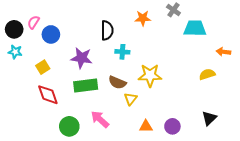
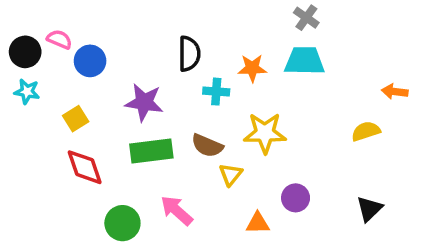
orange star: (143, 18) -> (252, 68), moved
pink semicircle: (34, 22) -> (59, 39), turned 80
cyan trapezoid: (195, 28) -> (305, 61), moved
purple circle: (172, 126) -> (296, 198), moved

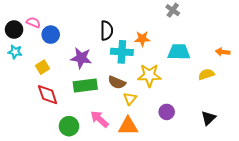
cyan trapezoid: (305, 61) -> (179, 52), moved
cyan cross: (216, 92) -> (122, 52), size x1.5
orange triangle: (258, 223) -> (128, 126), moved, size x1.5

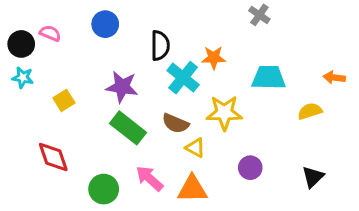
blue circle: (51, 35) -> (105, 24), moved
cyan cross: (122, 52) -> (183, 78), turned 35
green rectangle: (85, 85) -> (128, 128), turned 45
red diamond: (48, 95) -> (53, 157), moved
yellow triangle: (130, 99) -> (195, 148), turned -40

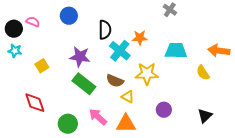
orange arrow: (334, 78) -> (219, 51), size x1.5
yellow semicircle: (310, 111) -> (203, 73), turned -105

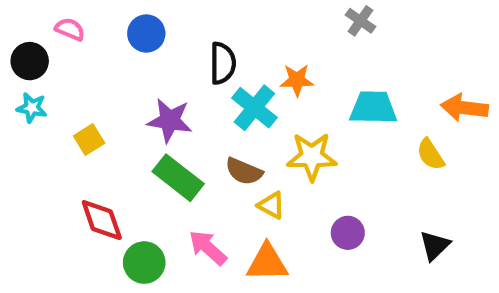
pink semicircle: (33, 22) -> (70, 29), moved
red diamond: (35, 103) -> (102, 220), moved

